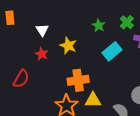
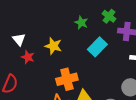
white triangle: (42, 30) -> (19, 40), moved

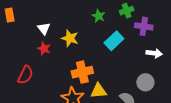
green cross: (109, 16) -> (127, 11), turned 32
white triangle: (19, 40) -> (44, 29), moved

